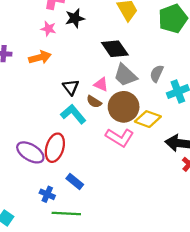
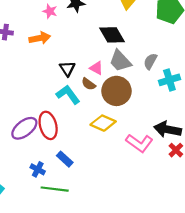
yellow diamond: (148, 119) -> (103, 123), moved
pink L-shape: (120, 137) -> (139, 143), moved
red ellipse: (55, 148) -> (48, 125), turned -36
purple ellipse: (30, 152) -> (24, 128), turned -72

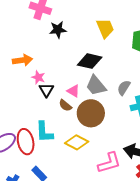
pink star: (50, 11) -> (38, 77), moved
black diamond: (112, 35) -> (90, 61), turned -50
cyan L-shape: (68, 94) -> (44, 132), moved, turned -150
pink L-shape: (139, 143) -> (109, 163), turned -55

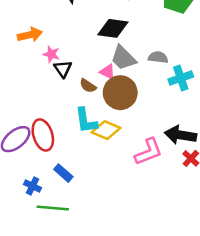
gray semicircle: (124, 88) -> (158, 57), turned 70
pink triangle: (73, 91) -> (107, 72), moved
cyan L-shape: (44, 132) -> (86, 121), moved

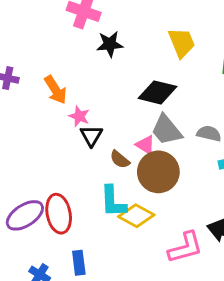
orange arrow: (30, 35) -> (56, 90), turned 65
blue rectangle: (63, 173) -> (79, 263), turned 36

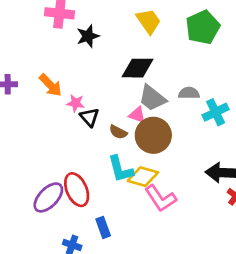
pink L-shape: (185, 247) -> (160, 198), moved, turned 84

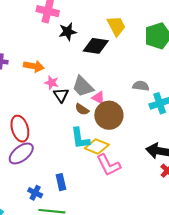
black diamond: (138, 68) -> (96, 46), moved
orange arrow: (51, 85) -> (34, 66), turned -42
gray trapezoid: (152, 98) -> (83, 86), moved
red ellipse: (77, 190) -> (20, 129), moved

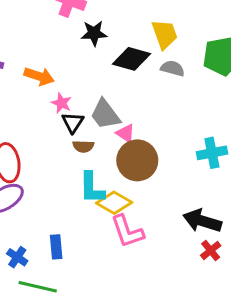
gray semicircle: (141, 86) -> (172, 68), moved
brown semicircle: (82, 109) -> (83, 146), moved, turned -40

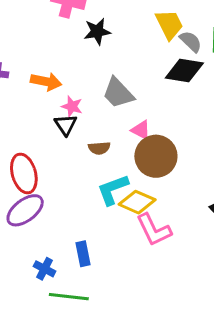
black diamond: (132, 59) -> (184, 71), moved
gray semicircle: (172, 68) -> (191, 41), moved, turned 35
gray trapezoid: (105, 114) -> (118, 93), moved
black triangle: (73, 122) -> (66, 125), moved
cyan L-shape: (92, 188) -> (113, 190), turned 76

